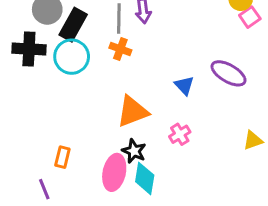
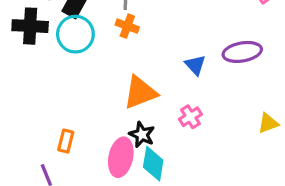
purple ellipse: (228, 73) -> (242, 52), turned -40

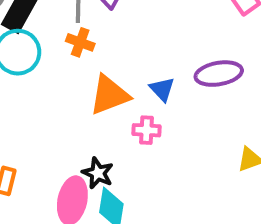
orange triangle: (140, 92) -> (109, 95), moved
pink cross: (190, 117) -> (147, 130), moved, turned 35

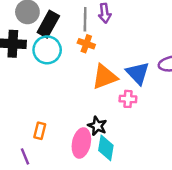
blue triangle: (162, 89) -> (138, 73), size x1.5

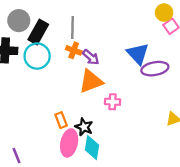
purple arrow: (105, 13) -> (91, 57), moved, turned -42
blue triangle: (138, 73) -> (138, 54), moved
orange rectangle: (40, 131) -> (61, 120), moved, turned -35

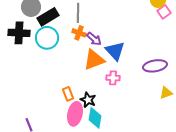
black rectangle: (38, 32) -> (48, 17), turned 30
blue triangle: (138, 54) -> (115, 51), moved
purple ellipse: (155, 69) -> (155, 66), moved

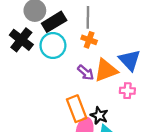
black cross: (19, 33) -> (21, 40), turned 35
purple arrow: (94, 39) -> (86, 73), moved
orange rectangle: (68, 94) -> (77, 109), size x1.6

